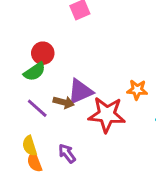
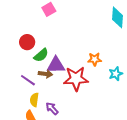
green semicircle: (35, 72) -> (41, 55), moved
purple triangle: (80, 91) -> (56, 65), turned 30
yellow semicircle: (30, 146) -> (34, 100), moved, turned 32

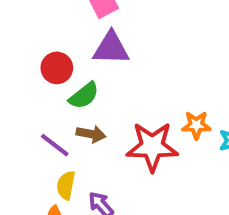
orange star: (95, 59) -> (196, 125), moved
purple triangle: (56, 65) -> (111, 48), moved

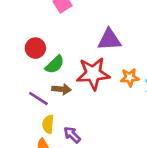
purple triangle: (111, 48) -> (109, 40), moved
red star: (152, 147) -> (93, 74), moved

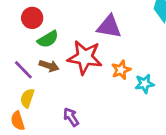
orange star: (130, 77) -> (121, 70), turned -30
purple arrow: (72, 135) -> (71, 117), moved

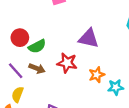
red circle: (32, 18) -> (20, 38), moved
red star: (85, 57) -> (67, 63), size x0.7

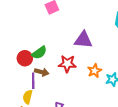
red circle: (20, 38) -> (25, 58), moved
purple line: (16, 71) -> (33, 81), moved, turned 49

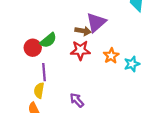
purple triangle: (83, 40) -> (96, 22), turned -42
brown arrow: (42, 72) -> (83, 31), moved

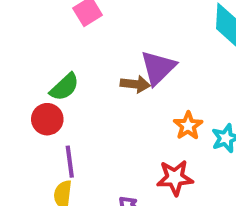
green semicircle: (48, 40) -> (64, 87), moved
red star: (80, 50) -> (175, 178), moved

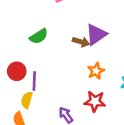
red circle: (47, 119) -> (17, 71), moved
orange star: (188, 126) -> (96, 71), moved

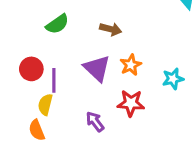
purple triangle: (96, 34) -> (97, 68), moved, turned -40

